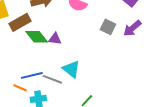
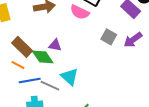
brown rectangle: (20, 22) -> (22, 47), moved, turned 70
green diamond: (37, 37) -> (43, 57), moved
orange line: (20, 88) -> (18, 65), moved

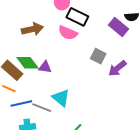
purple arrow: (133, 40) -> (117, 68), moved
green diamond: (43, 57) -> (27, 63), moved

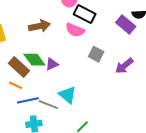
gray square: (98, 56) -> (96, 54), moved
purple triangle: (45, 67) -> (52, 64), turned -32

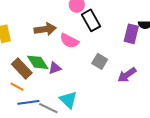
black rectangle: (85, 14) -> (91, 20), turned 30
purple rectangle: (126, 25) -> (131, 34), turned 60
pink semicircle: (75, 30) -> (69, 41), moved

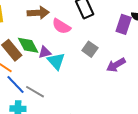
cyan triangle: (68, 100) -> (56, 61), moved
blue line: (28, 102) -> (16, 84), turned 50

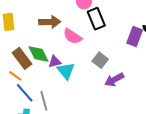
purple arrow: (116, 65) -> (114, 80), moved
gray line: (35, 92) -> (44, 101), turned 42

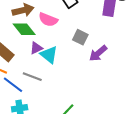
green diamond: (38, 54) -> (24, 29), moved
gray line: (44, 101) -> (32, 77), moved, turned -42

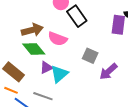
cyan triangle: (49, 55) -> (59, 74), turned 42

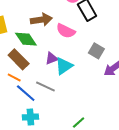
green diamond: (34, 49) -> (26, 39), moved

